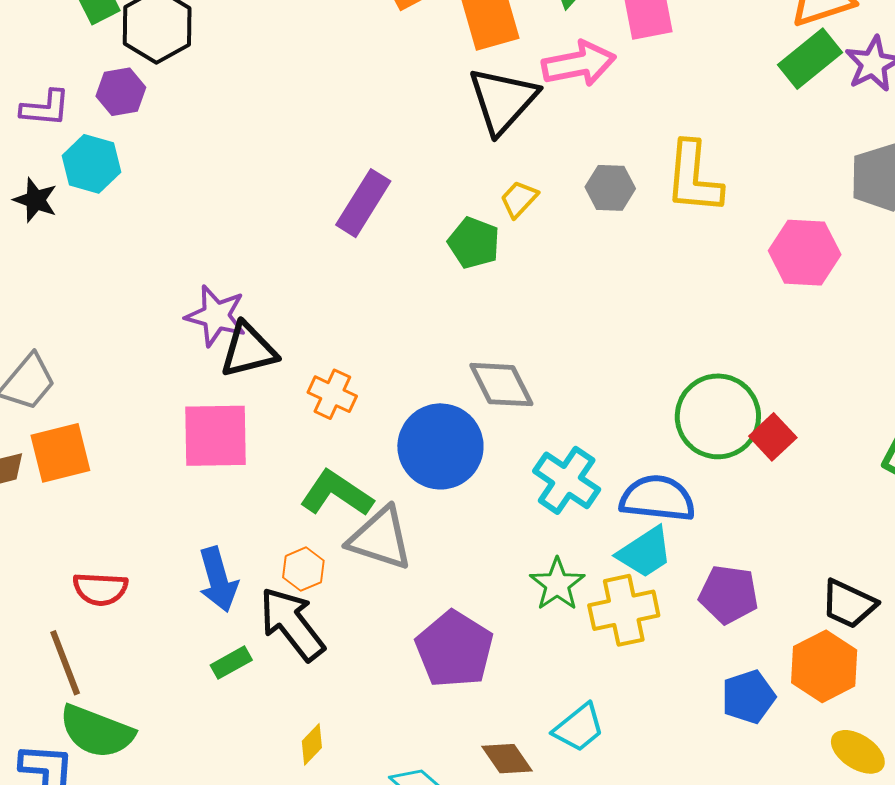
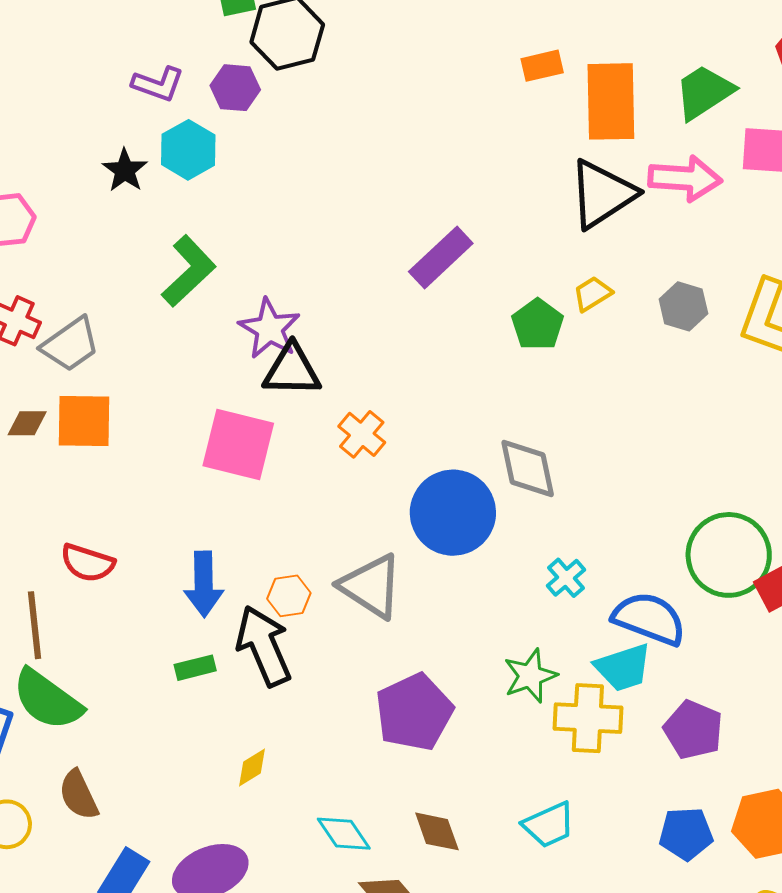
cyan cross: (567, 480) -> (566, 578), size x0.6
green L-shape: (336, 493) -> (189, 271), moved, turned 88
cyan trapezoid: (579, 728) -> (549, 825), moved

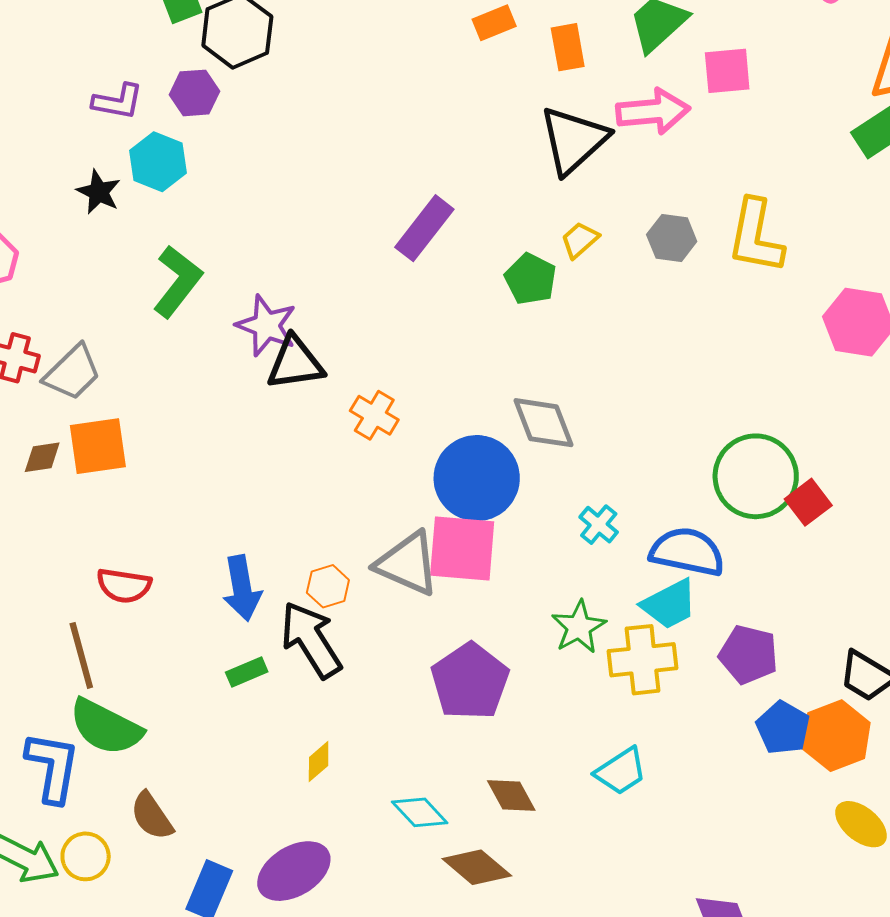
orange rectangle: (611, 101) -> (568, 47), size x0.6
pink square: (238, 444) -> (462, 548), moved
blue pentagon: (686, 834) -> (783, 728), moved, turned -30

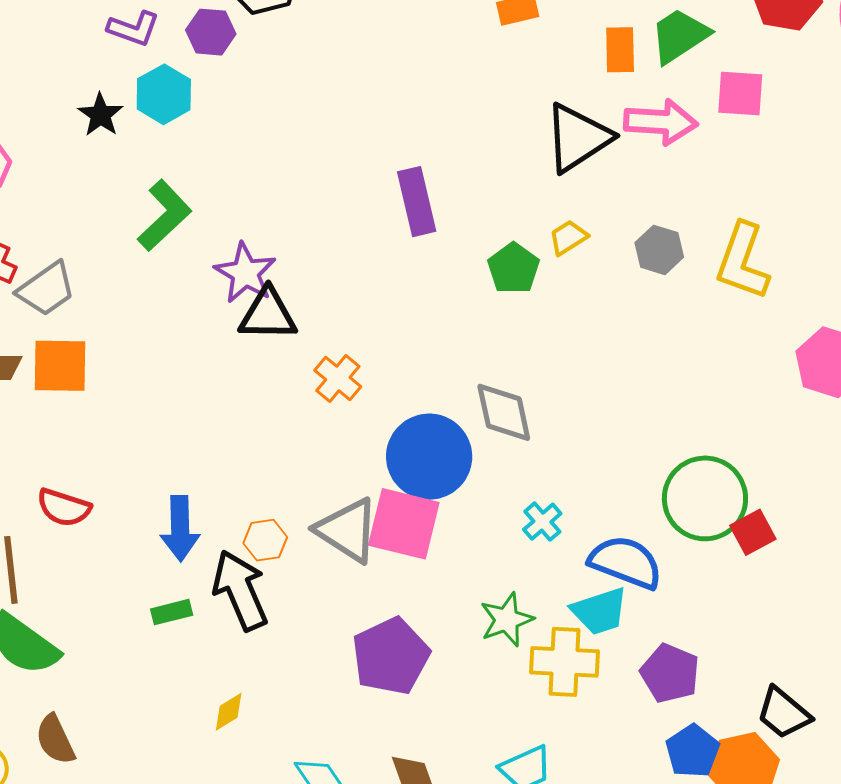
orange rectangle: (568, 47) -> (620, 50), moved
purple rectangle: (424, 228) -> (417, 202), turned -60

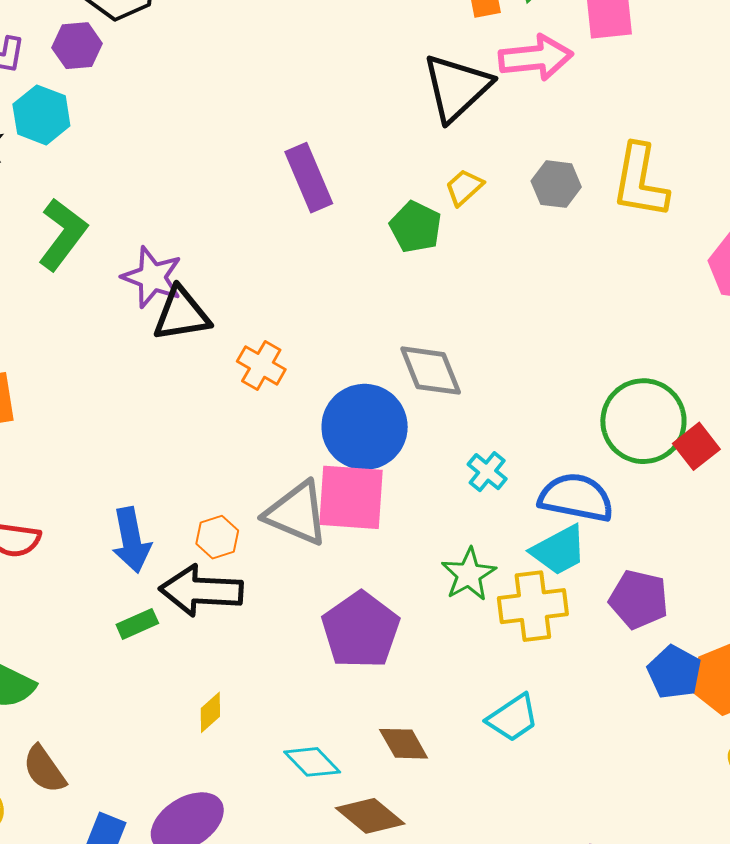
black arrow: (240, 590) -> (201, 591), turned -54

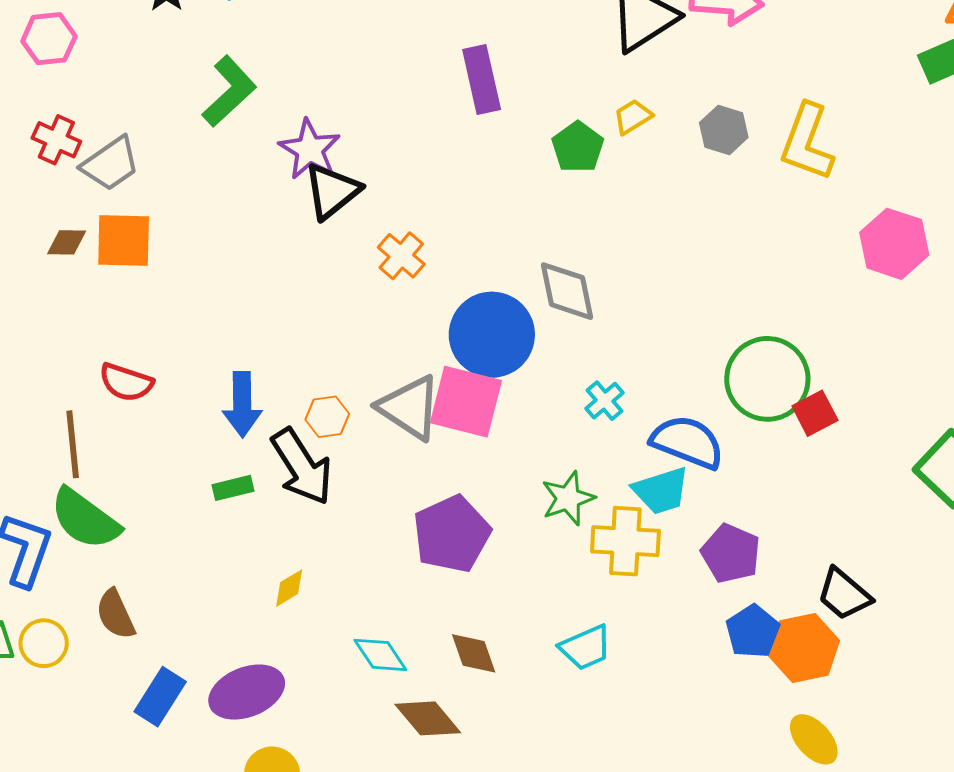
black triangle: (181, 314) -> (332, 191), turned -40
black arrow: (201, 591) -> (302, 467), turned -136

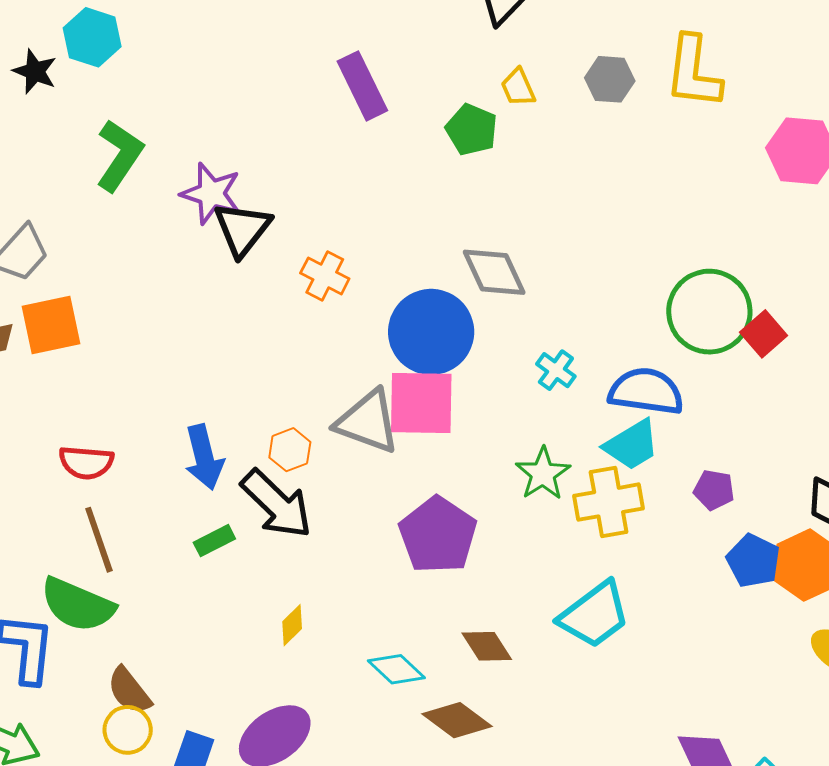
yellow trapezoid: (633, 117) -> (518, 87), turned -69
brown line: (73, 444) -> (99, 540), moved
purple pentagon: (731, 553) -> (714, 490), size x0.7
yellow circle: (44, 643) -> (128, 730), moved
cyan trapezoid: (586, 647) -> (594, 615), size x1.4

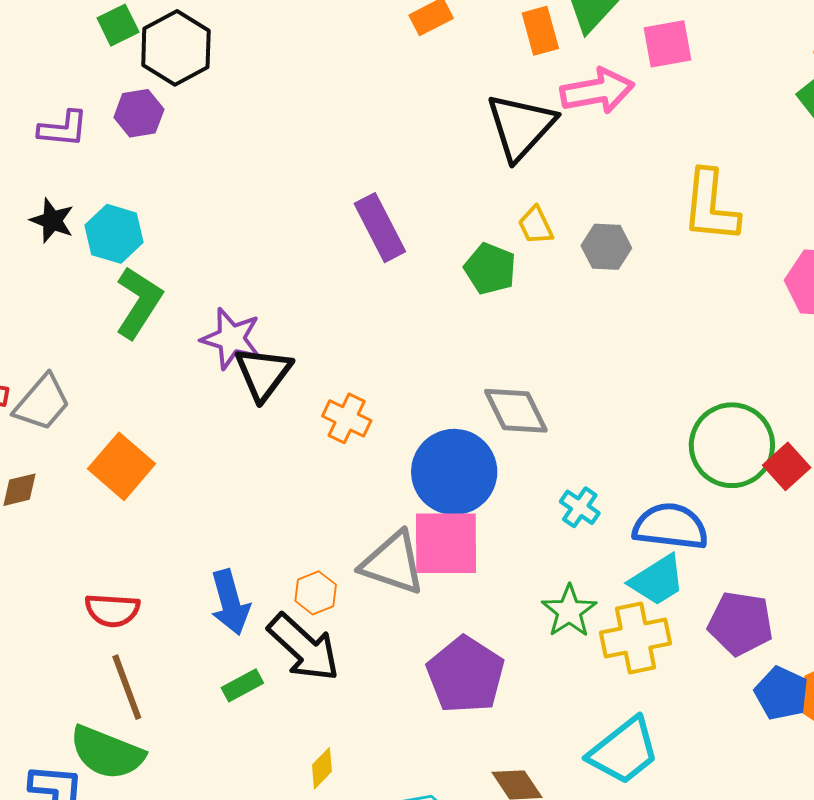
cyan hexagon: (92, 37) -> (114, 234), moved
gray hexagon: (610, 79) -> (606, 247), moved
orange square: (51, 325) -> (122, 466), moved, turned -36
purple pentagon: (714, 490) -> (741, 623), size x1.6

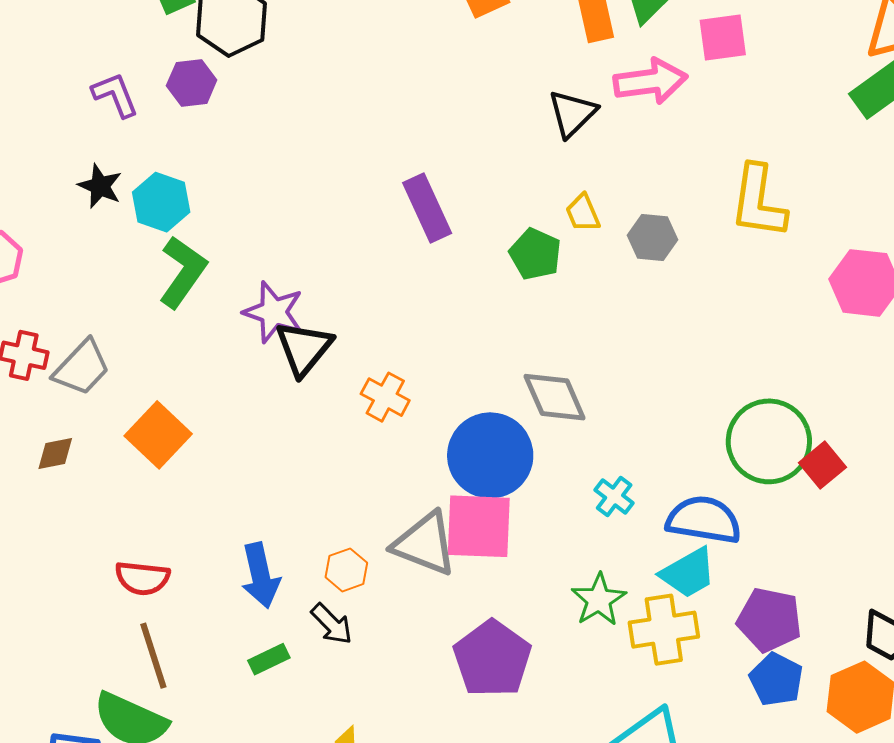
black triangle: (521, 127) -> (572, 113), size x0.7
purple L-shape: (63, 129) -> (115, 95), turned -120
black arrow: (304, 647) -> (332, 624), size x0.6
blue pentagon: (781, 693) -> (776, 679), moved

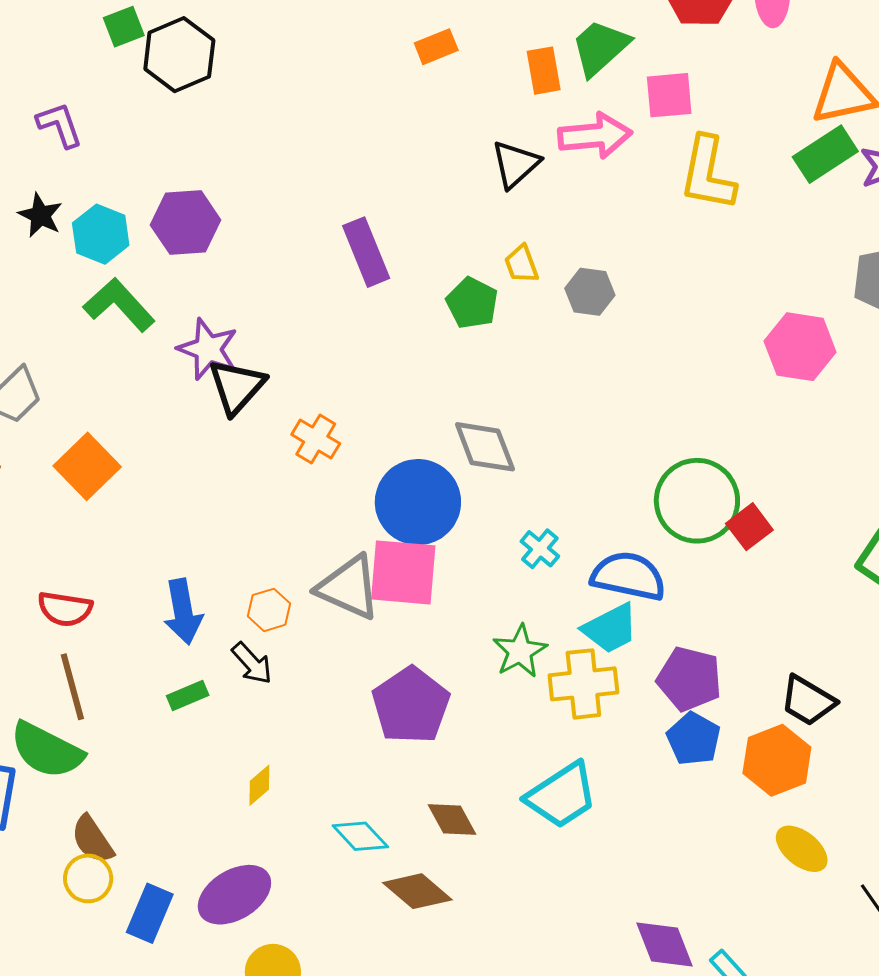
purple hexagon: (192, 83) -> (186, 222), moved, size x1.4
yellow L-shape: (758, 202) -> (708, 173), moved
green L-shape: (183, 272) -> (119, 305), turned -80

